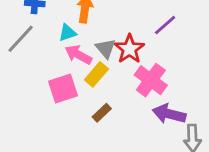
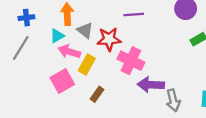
purple line: (165, 25) -> (134, 15), turned 48
gray triangle: (106, 48) -> (85, 30), moved
red star: (129, 49) -> (109, 39), turned -30

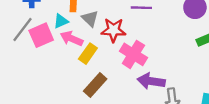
pink square: (62, 81) -> (41, 35), moved
brown rectangle: (97, 94) -> (95, 85), size x1.5

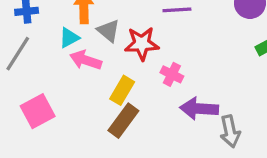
pink square: (41, 35) -> (38, 111), moved
yellow rectangle: (88, 54) -> (122, 90), moved
pink cross: (133, 54) -> (172, 74), size x0.6

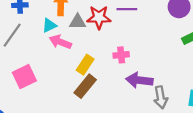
gray triangle: (108, 31) -> (77, 22), turned -42
red star: (142, 44) -> (99, 17), moved
pink cross: (172, 74) -> (121, 55), turned -35

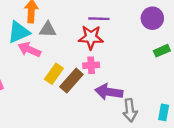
red star: (99, 17) -> (91, 37), moved
cyan triangle: (49, 25) -> (19, 32), size x1.5
brown rectangle: (85, 86) -> (71, 81), moved

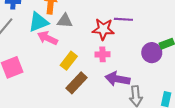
purple circle: (152, 18) -> (152, 53), moved
purple line: (99, 19) -> (123, 19), moved
brown rectangle: (71, 81) -> (77, 83), moved

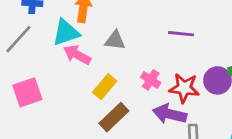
gray triangle: (65, 21) -> (115, 40), moved
red star: (103, 29) -> (184, 88), moved
pink cross: (103, 54) -> (151, 80), turned 32

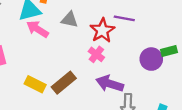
yellow rectangle: (105, 87) -> (35, 84), moved, turned 72
red star: (184, 88) -> (102, 30), moved, turned 30

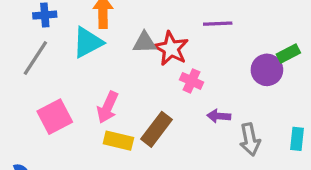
pink arrow: (37, 29) -> (108, 107), moved, turned -85
red star: (102, 30) -> (171, 49), moved
purple arrow: (110, 84) -> (219, 116), size x0.6

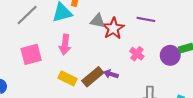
pink cross: (192, 81) -> (137, 54), moved
pink arrow: (108, 107) -> (65, 45), moved, turned -30
purple arrow: (219, 116) -> (111, 74), moved

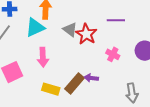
gray triangle: (98, 21) -> (70, 30), turned 35

